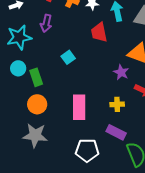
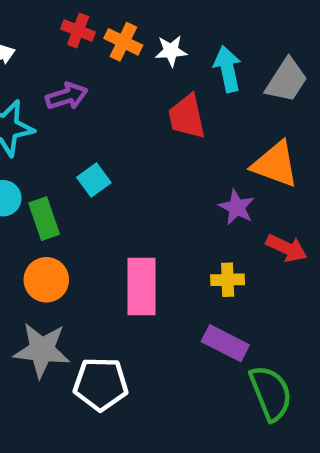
purple arrow: (46, 23) -> (67, 96), turned -120
cyan square: (68, 57) -> (94, 180), moved
white pentagon: (87, 150) -> (101, 384), moved

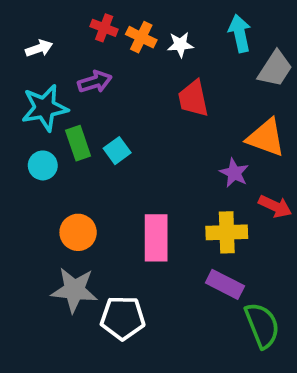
cyan arrow: (228, 69) -> (240, 33), moved
green rectangle: (44, 219) -> (78, 143), moved
yellow cross: (228, 280) -> (227, 232), size x1.5

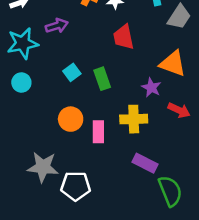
green rectangle: (78, 143) -> (102, 79), moved
orange circle: (78, 232) -> (71, 119), moved
yellow cross: (227, 232) -> (134, 119), moved
pink rectangle: (156, 238) -> (98, 132), size x0.7

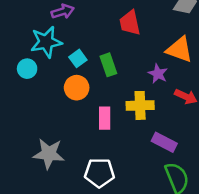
cyan star: (23, 43) -> (46, 42), moved
orange circle: (71, 119) -> (77, 88), moved
purple rectangle: (145, 163) -> (164, 142), moved
white pentagon: (76, 186) -> (99, 173), moved

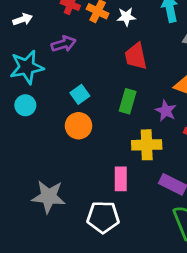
cyan star: (46, 42) -> (27, 67), moved
green rectangle: (108, 65) -> (128, 101), moved, turned 35
pink rectangle: (105, 118) -> (121, 179), moved

